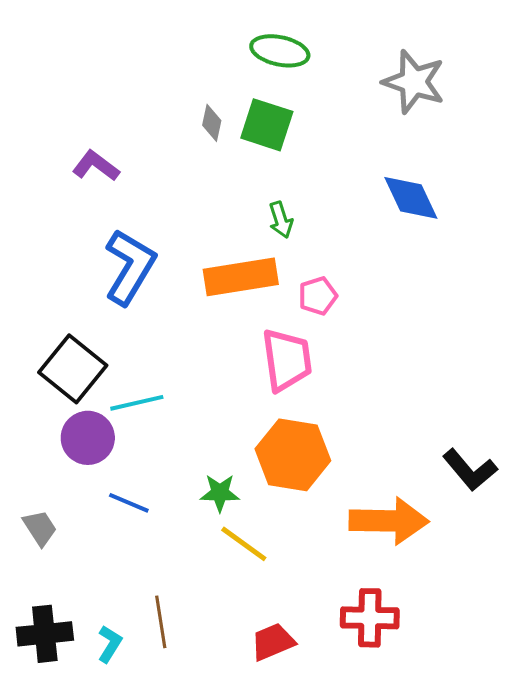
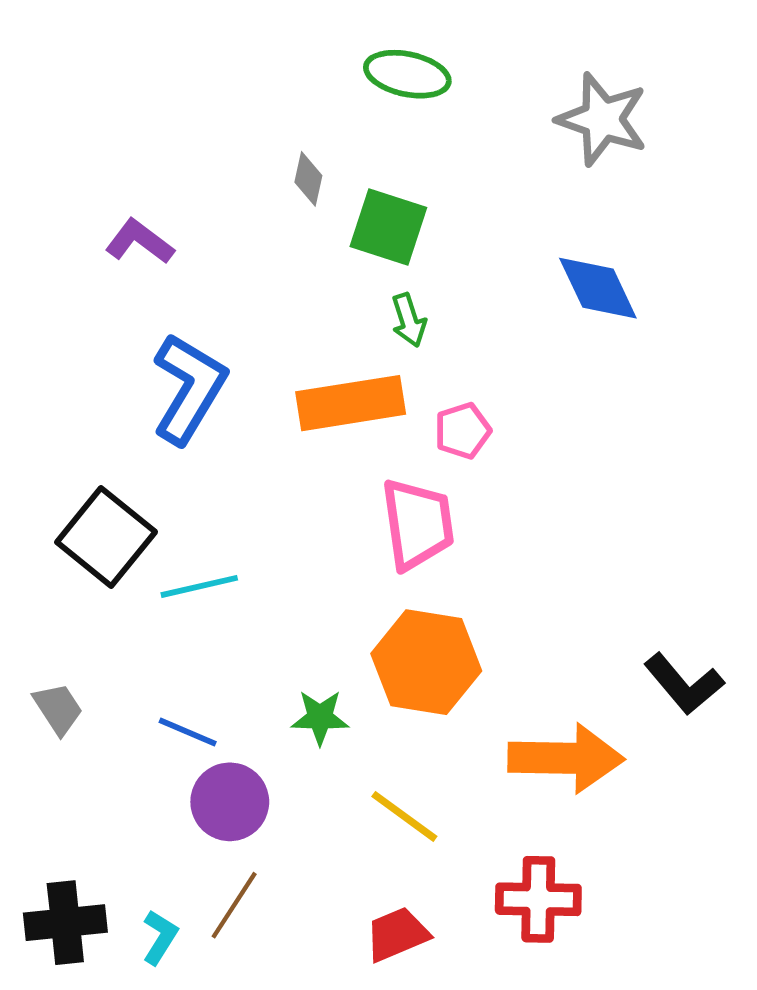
green square: (267, 125) -> (388, 227), moved
purple circle: (88, 438) -> (230, 802), moved
gray trapezoid: (40, 528) -> (58, 709), moved
yellow line: (244, 544) -> (404, 816), moved
brown line: (161, 622) -> (234, 905), turned 42

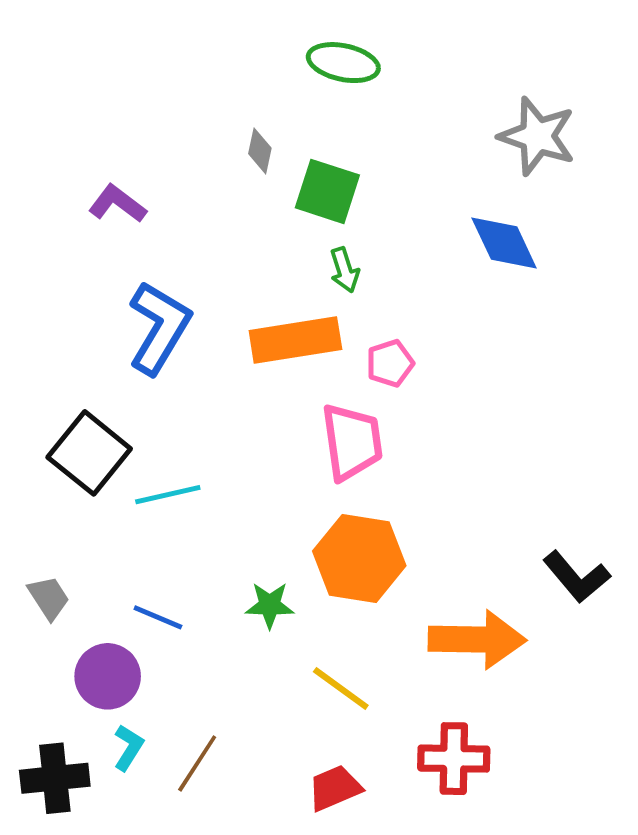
gray star: (602, 119) -> (537, 136), moved
purple circle: (230, 802) -> (108, 676), moved
cyan L-shape: (160, 937) -> (128, 748), moved

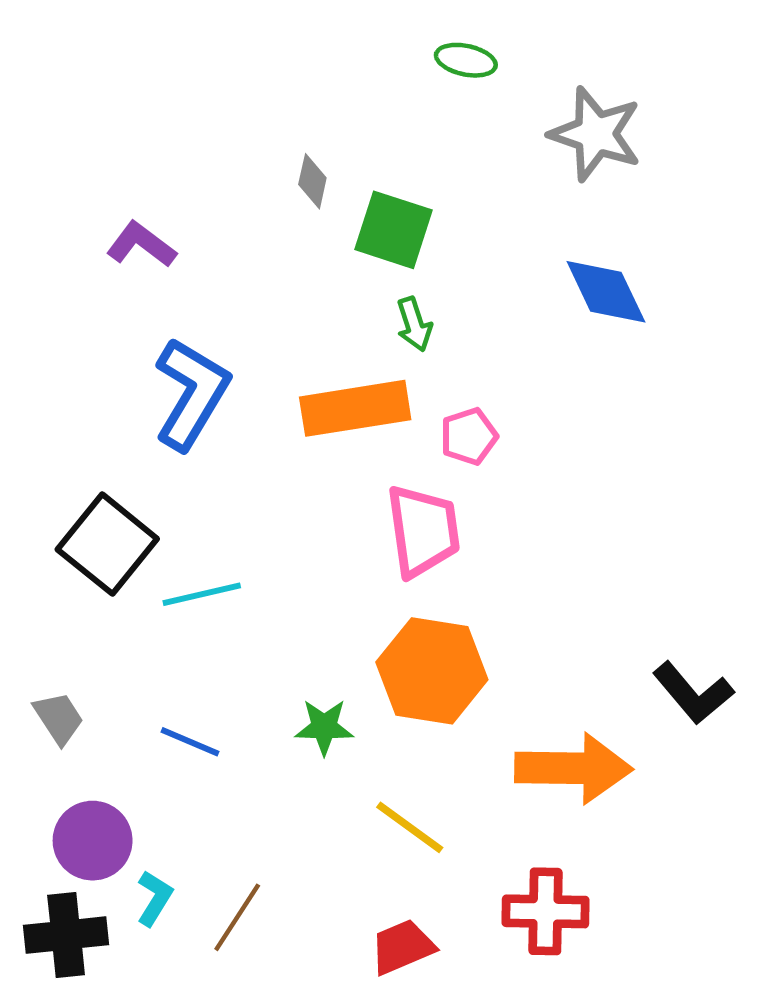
green ellipse: (343, 63) -> (466, 60), moved, size x0.7
gray star: (537, 136) -> (596, 134), moved
purple circle: (108, 676) -> (93, 841), moved

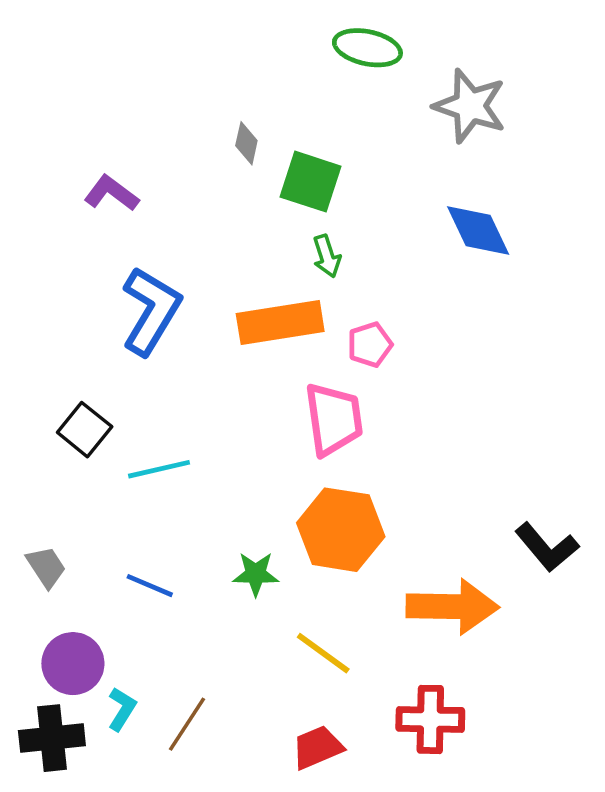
green ellipse: (466, 60) -> (367, 48), size x1.4
black square: (107, 544) -> (85, 430), size x0.7

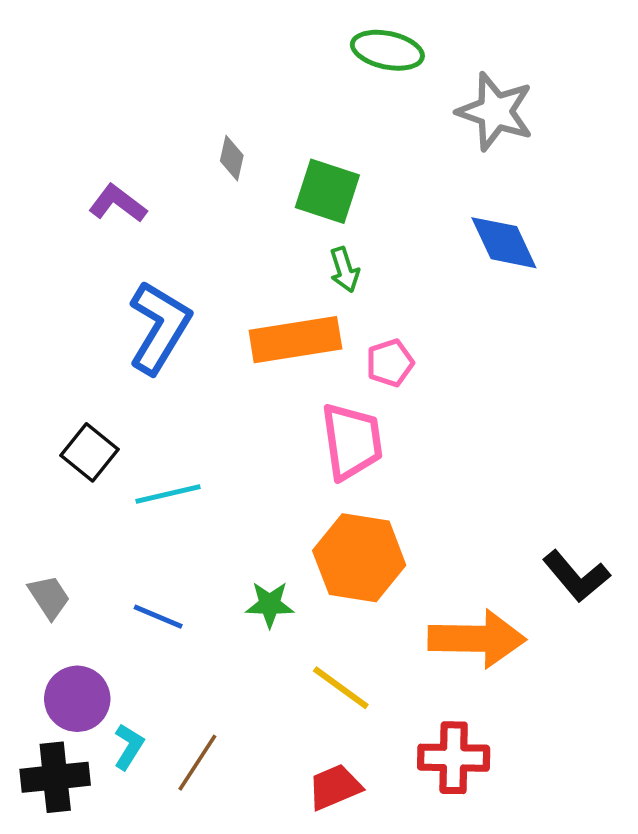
gray diamond: (246, 143) -> (232, 158), moved

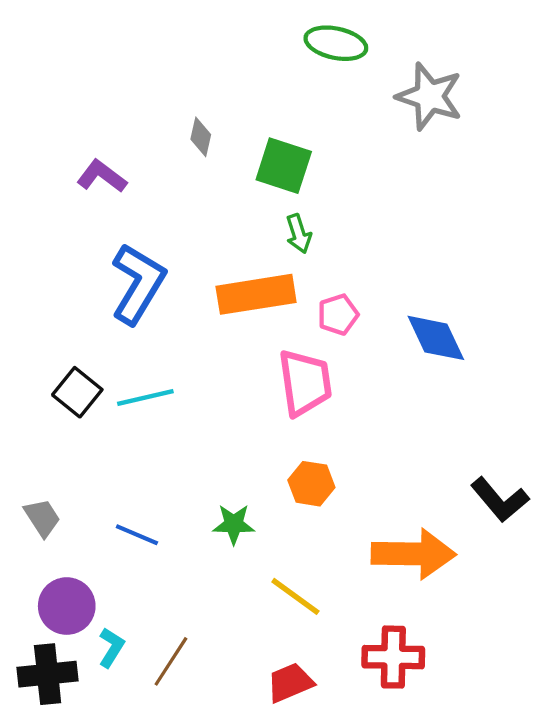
blue diamond: (504, 243) -> (436, 338), moved
cyan line: (168, 494) -> (145, 398), moved
orange hexagon: (359, 558) -> (311, 484), size x0.6

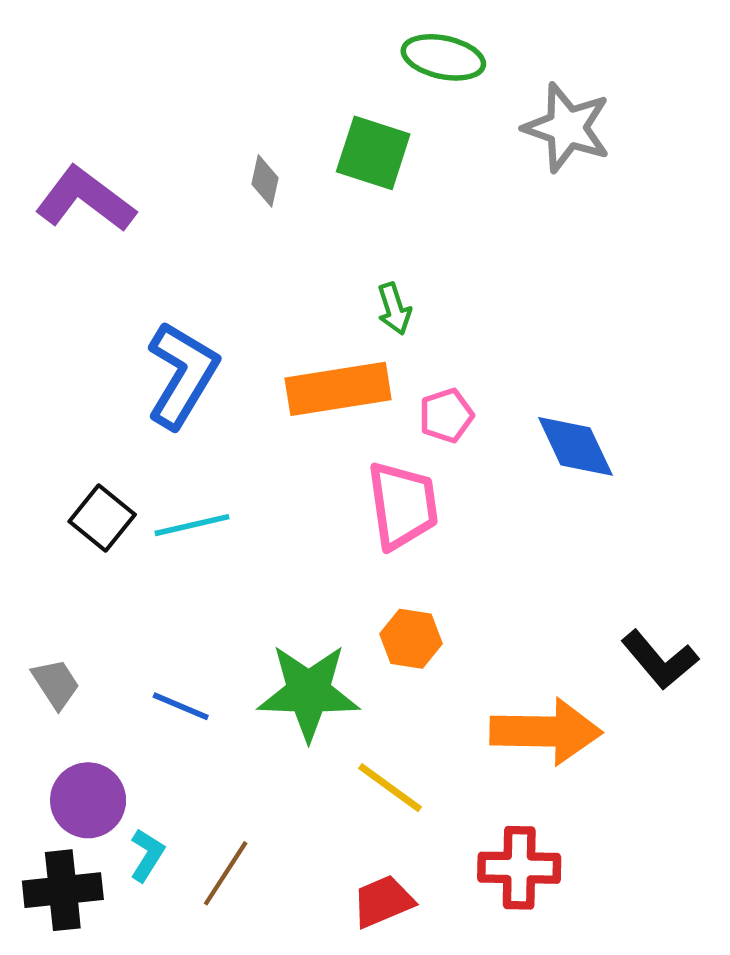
green square: (284, 166) -> (373, 153), moved
purple L-shape: (102, 176) -> (85, 199), moved, size x1.5
green star: (234, 524) -> (309, 692), size x1.8

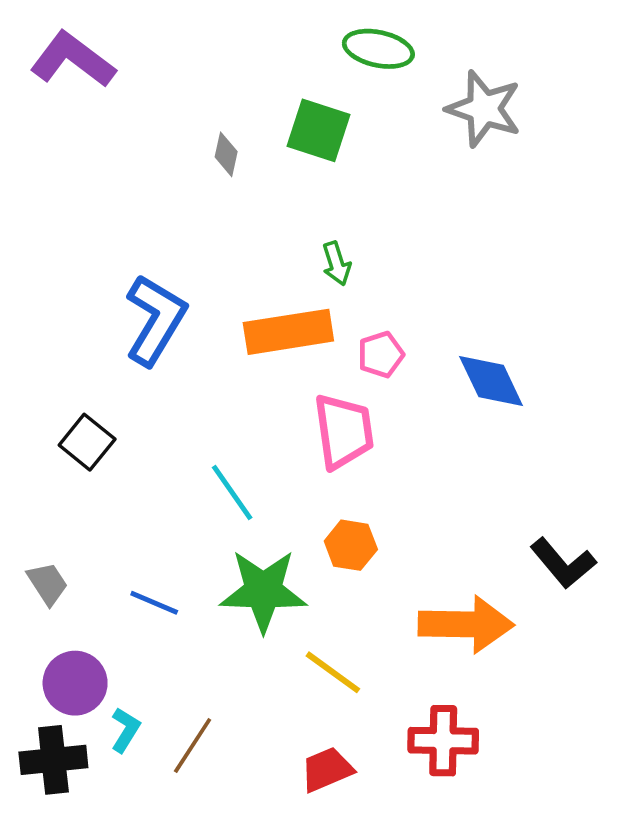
purple L-shape: (85, 199) -> (73, 60), moved
cyan line: (192, 525) -> (232, 492), moved, turned 68

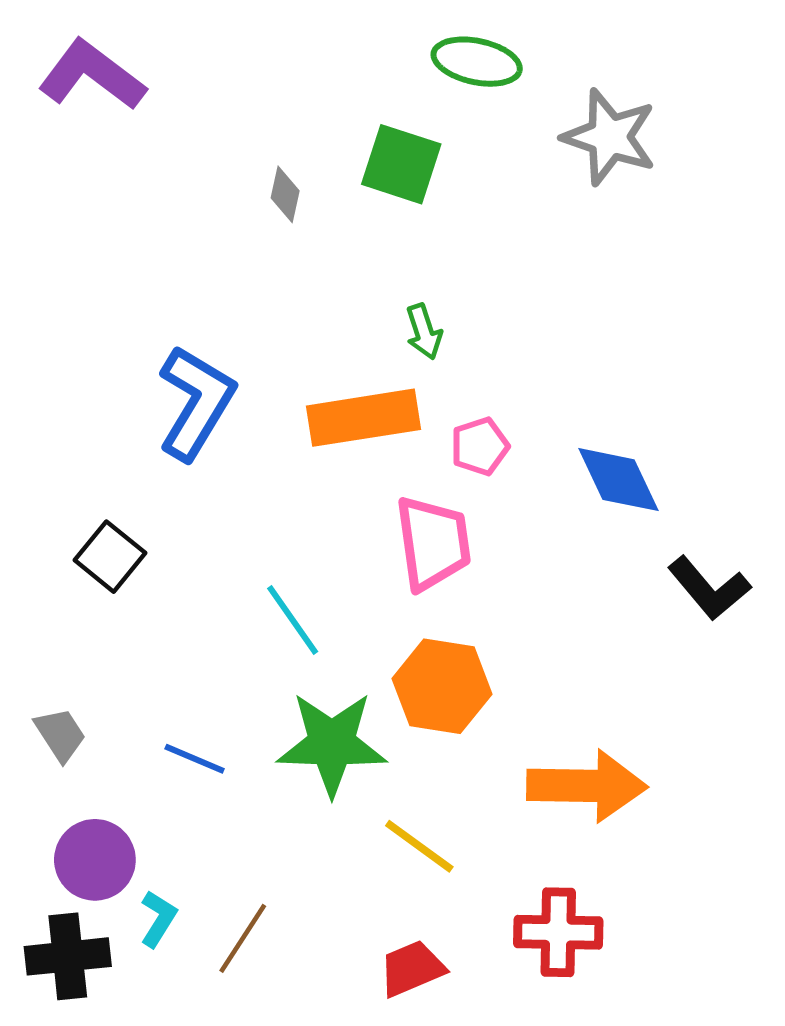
orange hexagon: (351, 545) -> (442, 686), size x1.5
black L-shape: (563, 563) -> (709, 588), moved

